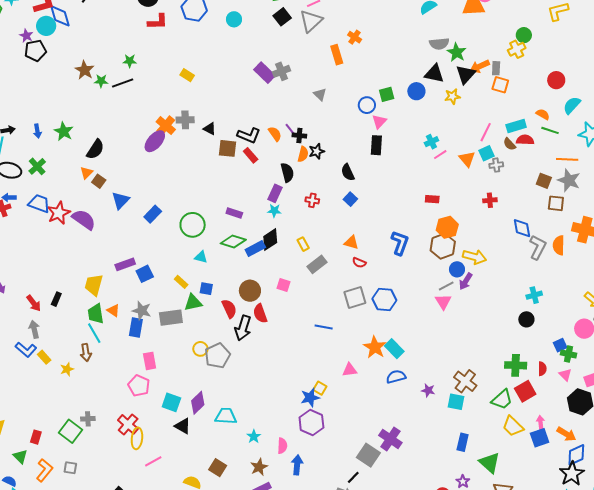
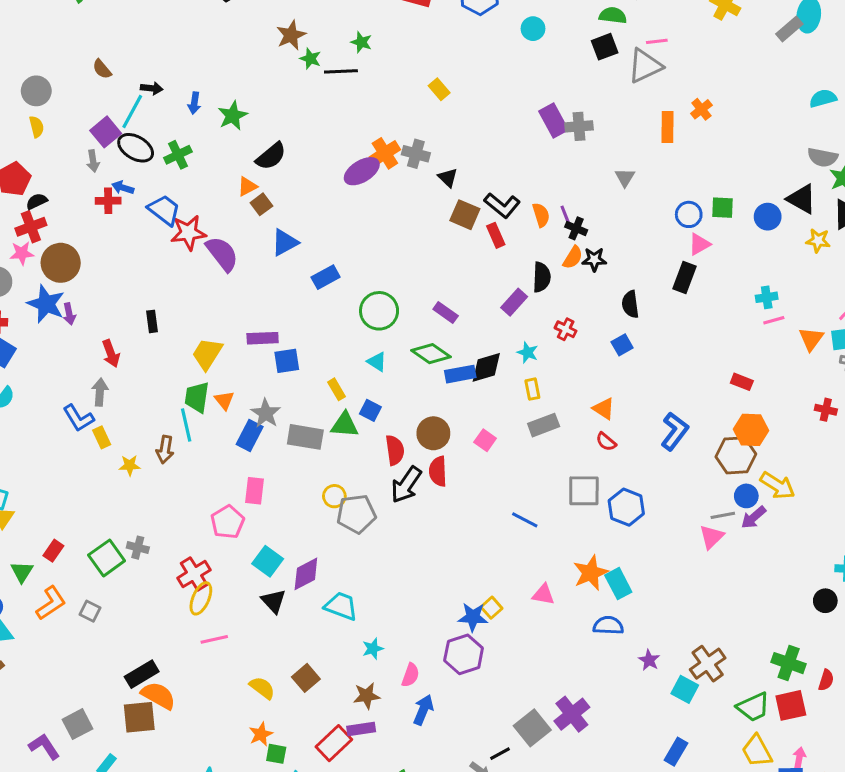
cyan star: (274, 211) -> (528, 353), moved
black rectangle: (56, 299) -> (152, 321), moved, turned -48

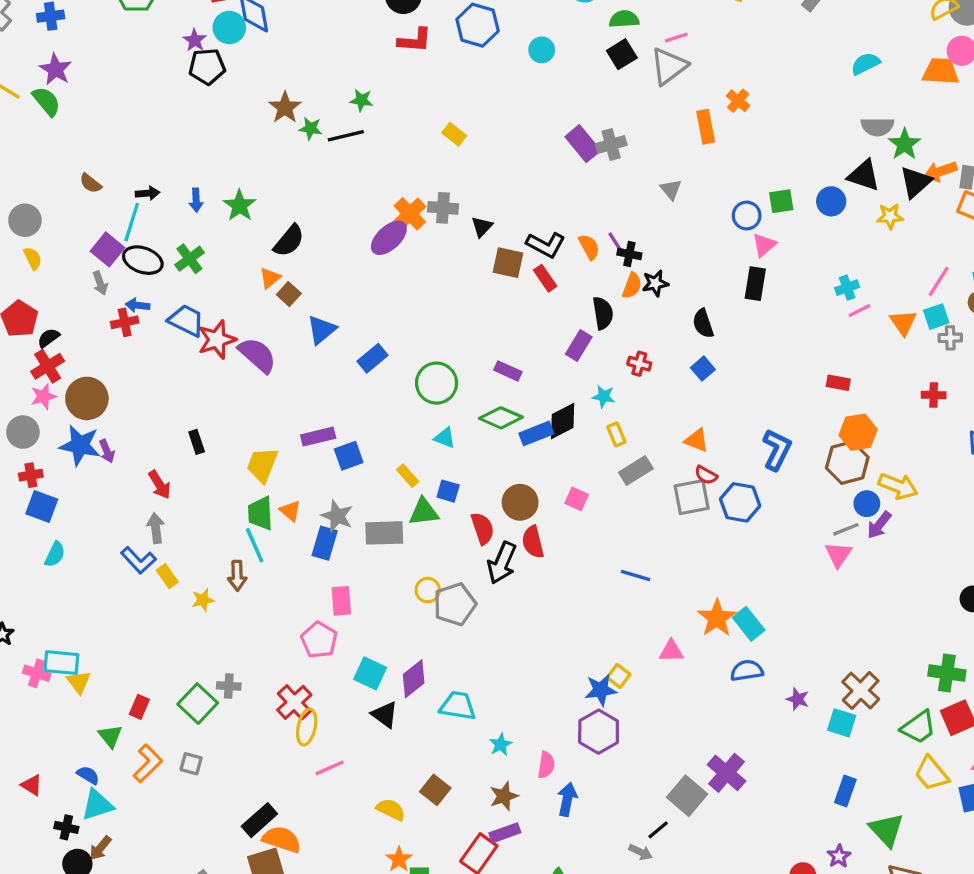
black triangle: (448, 178) -> (482, 227), turned 40
gray square: (584, 491) -> (692, 497), moved
blue hexagon: (626, 507) -> (740, 502), moved

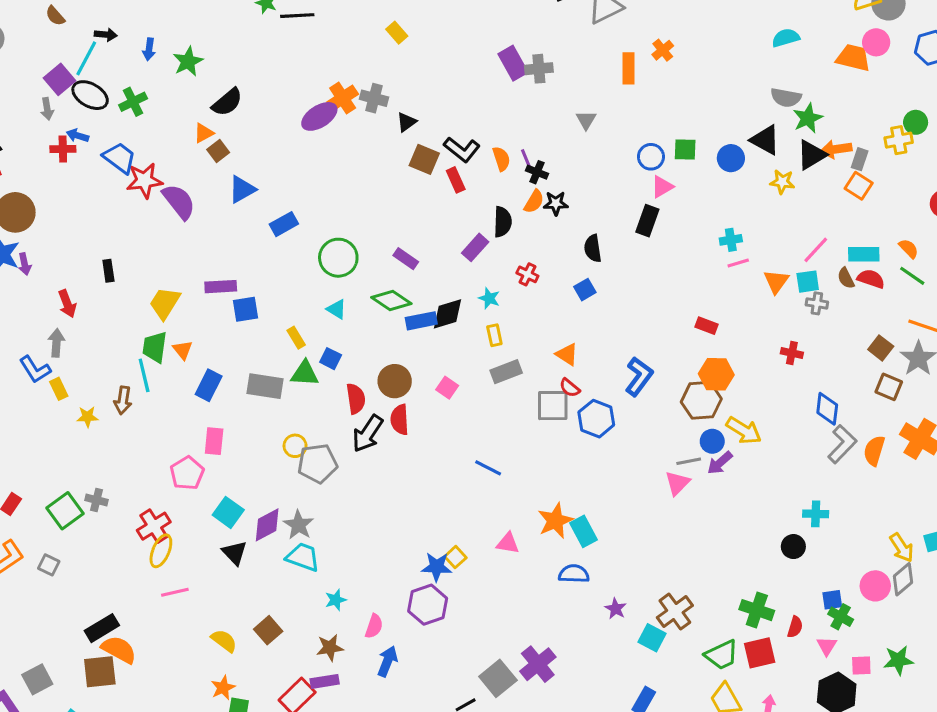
gray star: (337, 516) -> (299, 525), moved

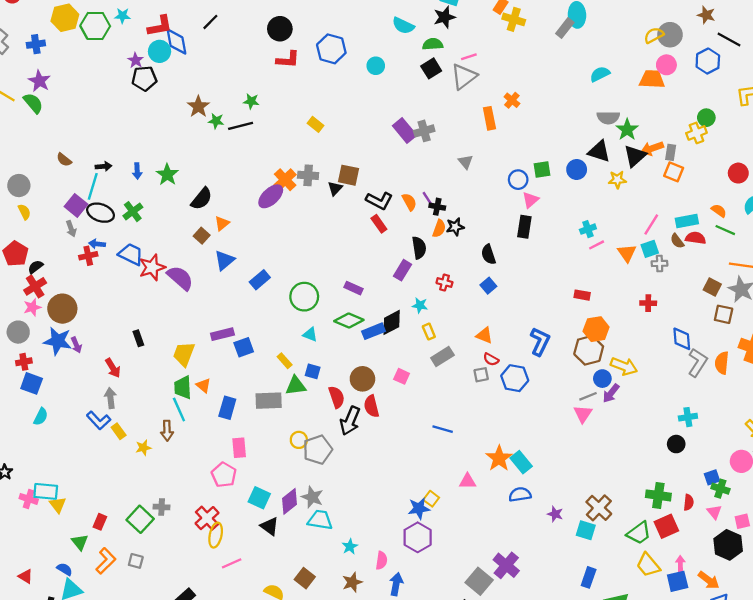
orange triangle: (204, 133) -> (222, 223), moved
brown square: (424, 159) -> (348, 175), moved
gray square: (553, 406) -> (481, 375), size x0.6

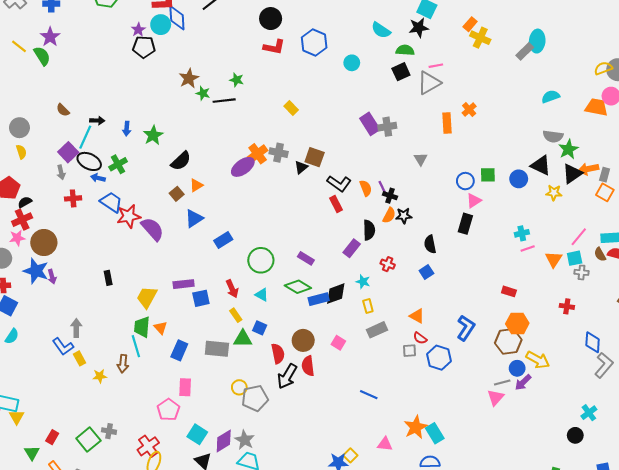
blue arrow: (97, 244) -> (98, 178), moved
red arrow: (113, 368) -> (232, 289), moved
cyan cross: (688, 417) -> (589, 413), turned -35

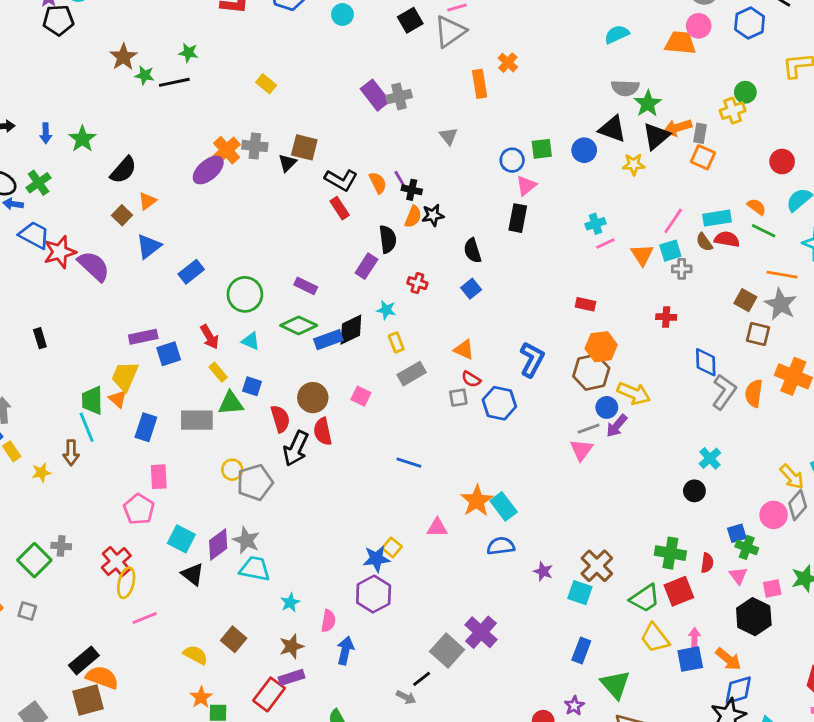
yellow trapezoid: (147, 297) -> (125, 376), moved

